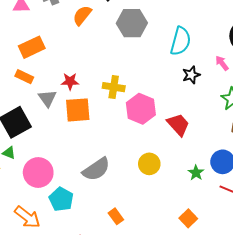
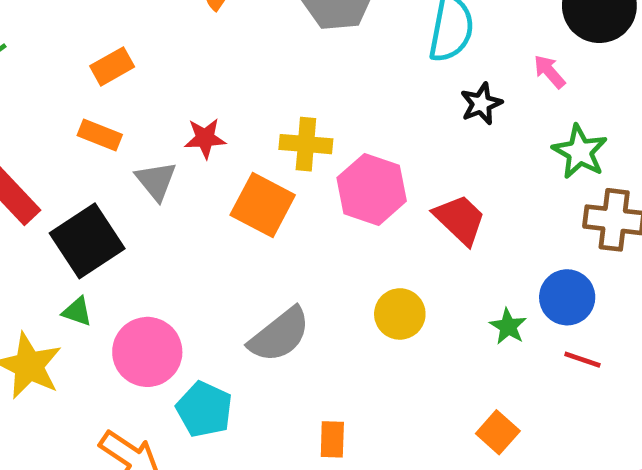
orange rectangle: (32, 47) -> (112, 66), size x0.7
orange square: (78, 110) -> (263, 205), moved, turned 36
orange rectangle: (116, 216) -> (332, 439), turned 42

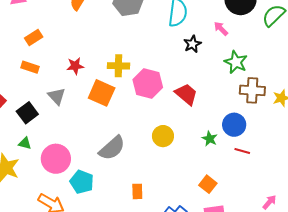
gray triangle: (156, 181) -> (57, 96), moved
black square: (87, 241) -> (27, 113), size x0.7

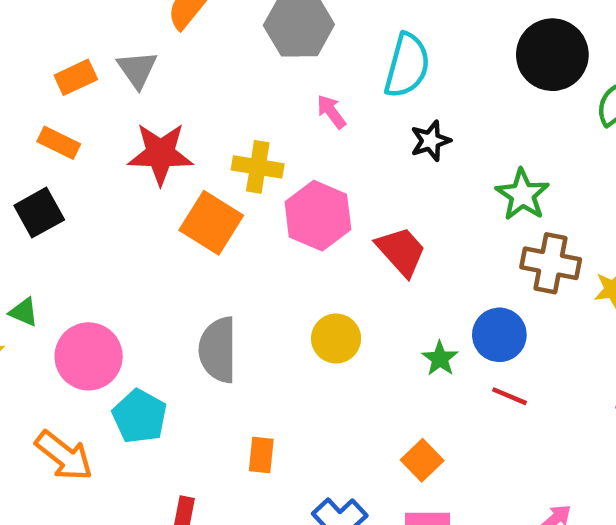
pink arrow: (221, 29) -> (331, 112), moved
red star: (75, 66) -> (160, 154), size x1.6
gray triangle: (57, 96) -> (137, 69), moved
black square: (27, 113) -> (39, 213), moved
gray semicircle: (112, 148) -> (218, 350), turned 124

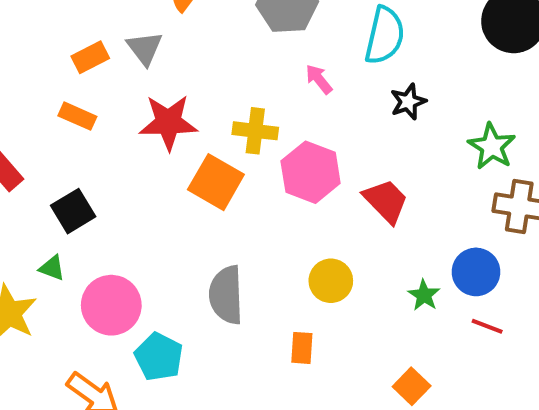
black square: (39, 213) -> (73, 211), moved
orange rectangle: (261, 455) -> (302, 348), moved

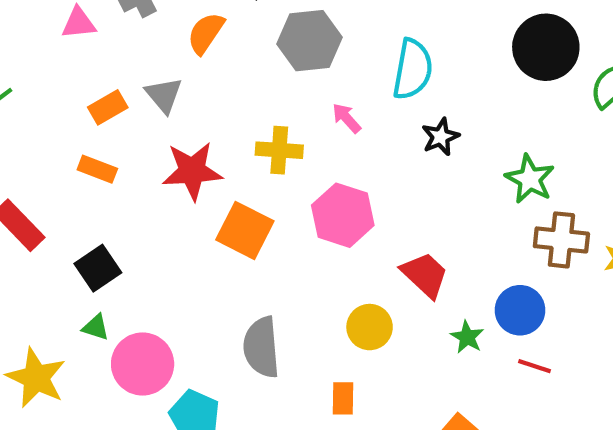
yellow cross: (255, 131) -> (279, 150), moved
red trapezoid: (386, 201) -> (425, 275), moved
green triangle: (52, 268) -> (96, 327), moved

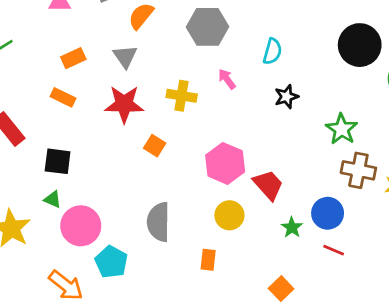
cyan semicircle: (413, 69) -> (272, 51), size x0.7
gray triangle: (164, 95) -> (125, 56), moved
pink hexagon: (343, 215) -> (225, 163), moved
orange square: (245, 230) -> (155, 146), size x0.6
black square: (98, 268) -> (58, 161), turned 36

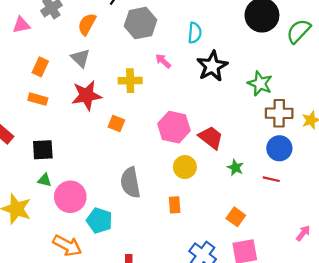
orange rectangle: (73, 58) -> (40, 67), turned -30
black star: (286, 97) -> (212, 66), size x1.6
blue circle: (328, 213) -> (279, 148), moved

